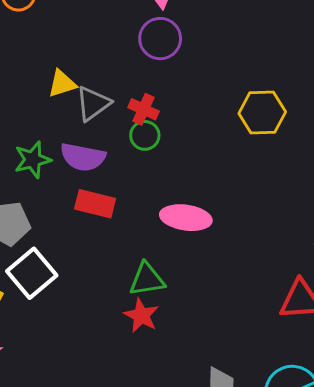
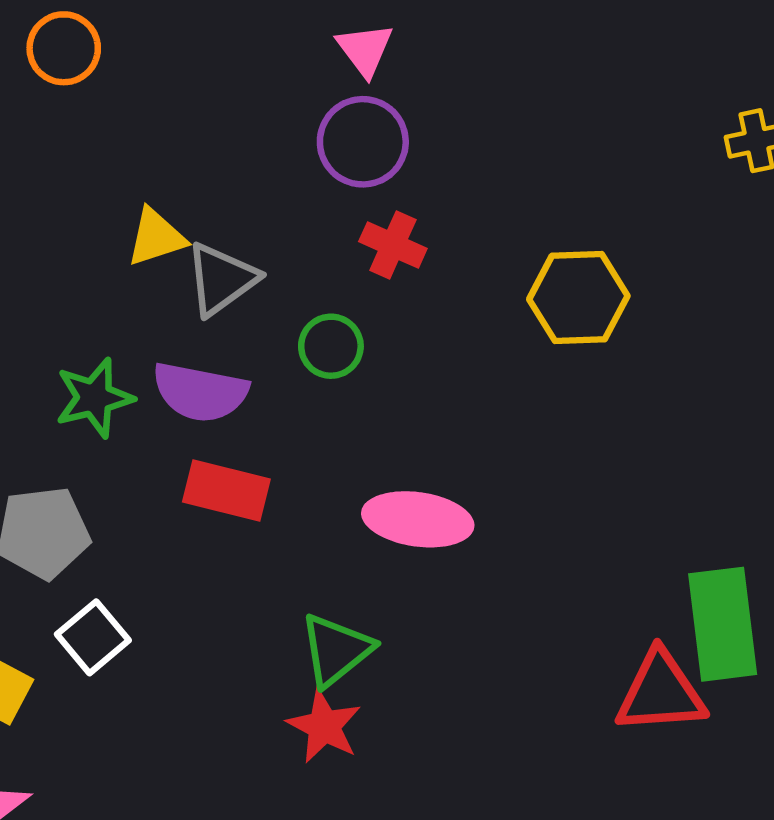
red cross: (144, 109) -> (393, 245), moved
white square: (32, 273) -> (93, 637), size x0.7
green triangle: (147, 279) -> (336, 650), turned -30

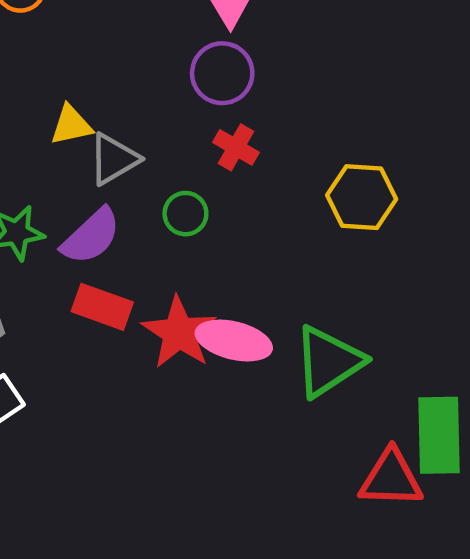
purple semicircle: (200, 392) -> (91, 236), turned -60
green triangle: (336, 650) -> (328, 362), moved, size x1.4
red star: (324, 726) -> (179, 333), moved, size x1.4

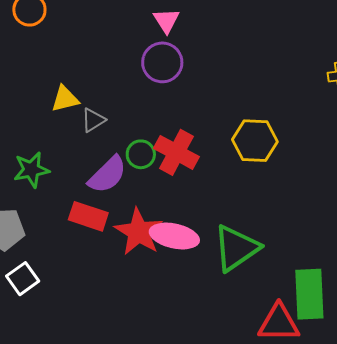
red cross: (236, 147) -> (176, 152), moved, size x1.5
gray triangle: (114, 159) -> (93, 120), size x0.7
purple semicircle: (91, 236) -> (107, 175), moved

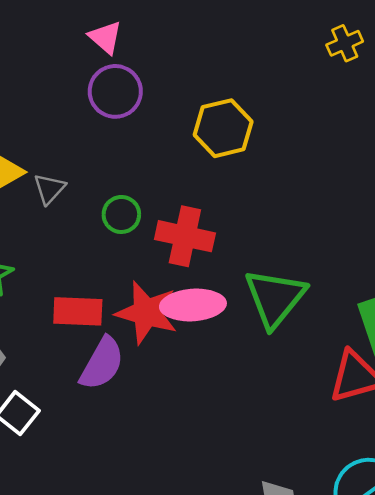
yellow hexagon: (255, 141) -> (223, 128), moved
red cross: (176, 152) -> (185, 236), moved
purple semicircle: (107, 175) -> (102, 363), moved

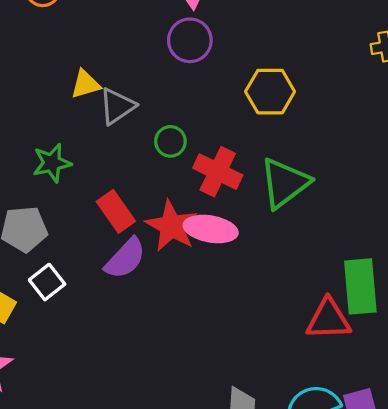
gray triangle: (49, 189) -> (117, 106), size x1.4
green triangle: (275, 298) -> (285, 183), moved
red rectangle: (78, 311) -> (116, 211), turned 39

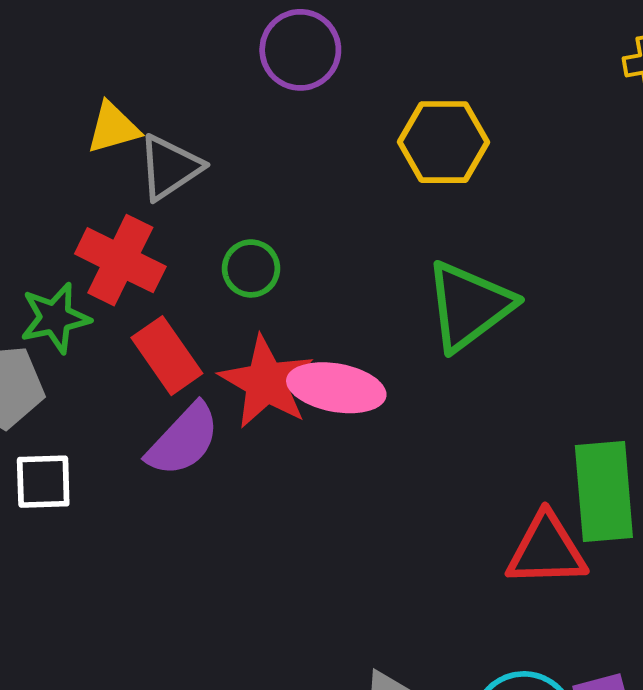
green circle: (170, 141) -> (251, 268), moved
green star: (52, 163) -> (55, 318), moved
red cross: (218, 172) -> (120, 260), moved
white square: (47, 282) -> (43, 482), turned 36

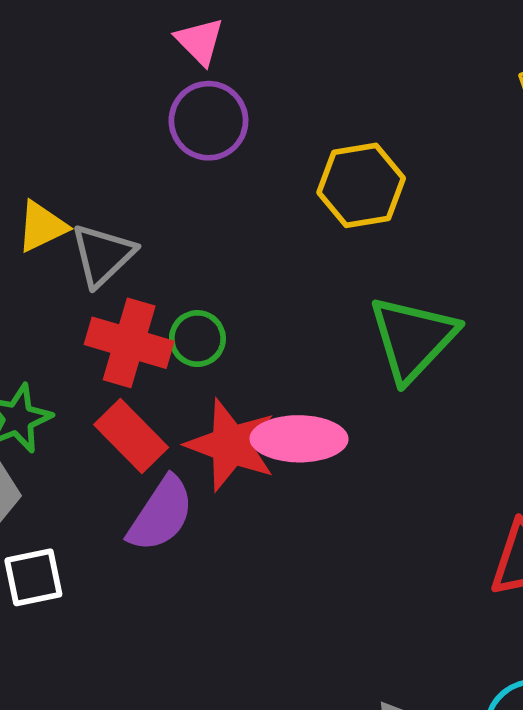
red cross: (120, 260) -> (129, 343), moved

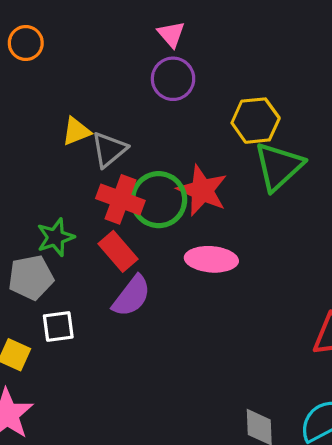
green triangle: (413, 338) -> (279, 166), moved
green circle: (197, 339) -> (159, 200), size x1.8
red star: (231, 445) -> (202, 190), moved

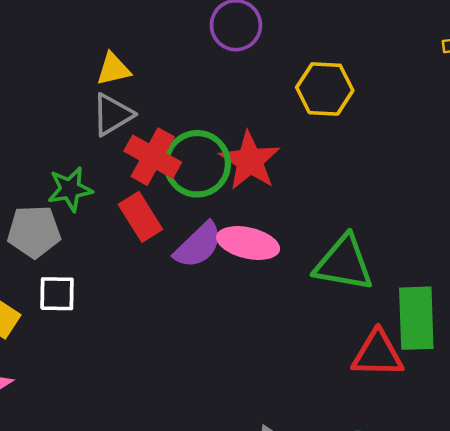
gray triangle: (109, 150) -> (112, 115), moved
green triangle: (279, 166) -> (344, 263), moved, turned 44
purple semicircle: (132, 296) -> (198, 245), moved

